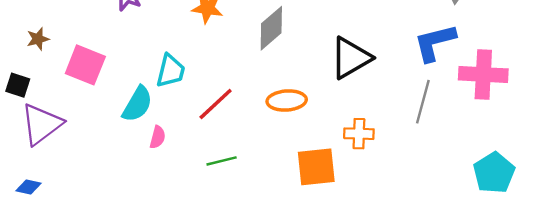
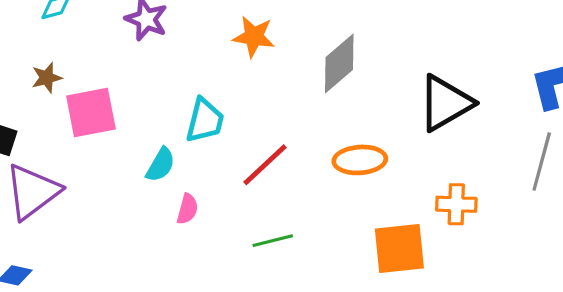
brown star: (38, 39) -> (47, 78), moved
pink square: (85, 65) -> (91, 113), turned -33
cyan semicircle: (137, 104) -> (161, 165), size x0.7

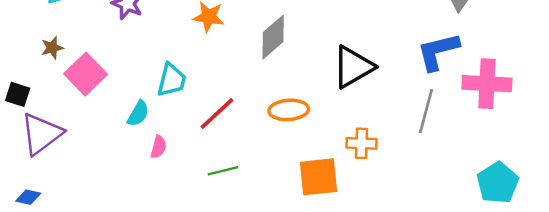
pink square: (91, 113) -> (86, 74), turned -33

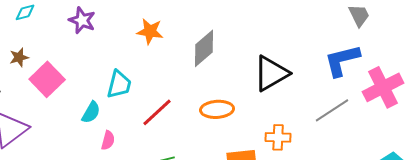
pink cross: (487, 84) -> (383, 87), turned -30
gray line: (426, 111) -> (332, 110), turned 42

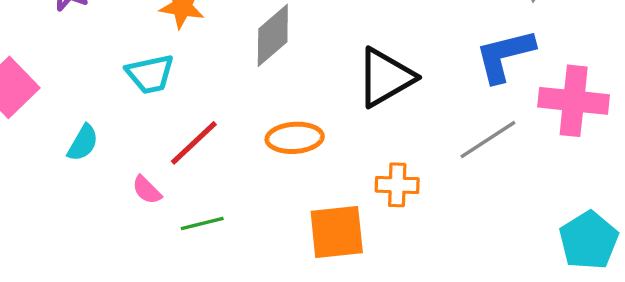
cyan trapezoid: (119, 84) -> (150, 74), moved, turned 64
pink cross: (383, 87) -> (574, 101), turned 33
pink semicircle: (108, 140) -> (147, 190), moved, turned 120

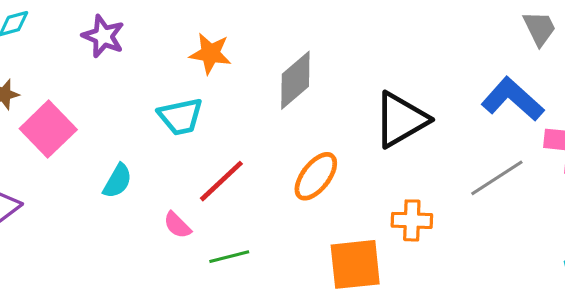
blue L-shape: (505, 55) -> (513, 99), turned 56
orange ellipse: (295, 138) -> (316, 176), turned -48

